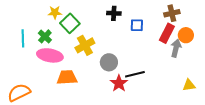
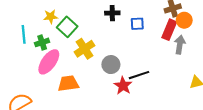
orange circle: (186, 35) -> (184, 20), moved
green cross: (45, 36) -> (42, 42), turned 32
cyan line: (23, 38) -> (24, 34), moved
pink ellipse: (50, 55) -> (49, 62), turned -60

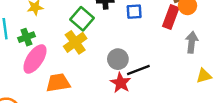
green square: (67, 27) -> (82, 19), moved
gray arrow: (180, 45) -> (192, 42), moved
gray circle: (111, 65) -> (118, 59), moved

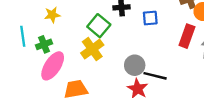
red rectangle: (171, 17) -> (187, 36), moved
black line: (138, 70) -> (155, 76), turned 35

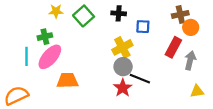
green square: (99, 26) -> (84, 16), moved
cyan line: (23, 36) -> (26, 56), moved
yellow cross: (92, 49) -> (122, 47), moved

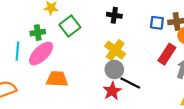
green square: (84, 16) -> (70, 26), moved
blue square: (143, 27) -> (157, 23), moved
yellow cross: (122, 47) -> (115, 50), turned -30

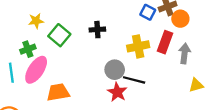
black cross: (114, 15) -> (97, 30), moved
blue square: (157, 23) -> (148, 12), turned 32
yellow cross: (115, 50) -> (138, 46), moved, turned -36

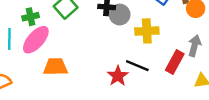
red rectangle: (165, 42) -> (175, 62), moved
gray circle: (115, 70) -> (120, 15), moved

